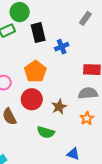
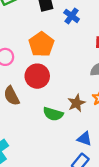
blue cross: (62, 47) -> (72, 16), turned -32
brown star: (59, 107) -> (76, 103), moved

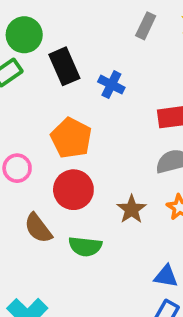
brown star: (76, 103) -> (132, 209), moved
green semicircle: (53, 114) -> (85, 246), moved

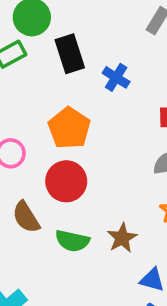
brown star: (132, 209) -> (122, 238), moved

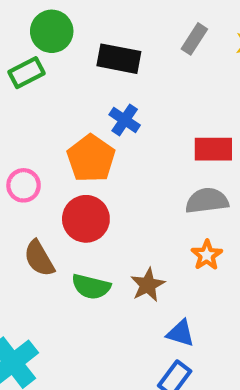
black rectangle: (70, 54) -> (119, 59), moved, turned -63
blue cross: (116, 77) -> (125, 120), moved

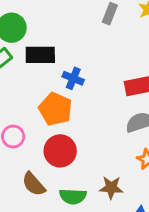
black rectangle: (119, 59) -> (40, 55), moved
brown star: (148, 285) -> (111, 188), turned -30

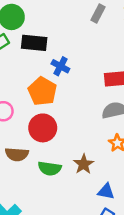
brown semicircle: (34, 184) -> (17, 154), turned -50
brown star: (111, 188) -> (84, 164), turned 30

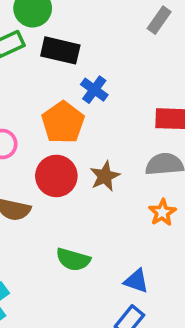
brown star: (84, 164) -> (105, 176), moved
green semicircle: (50, 168) -> (73, 260), moved

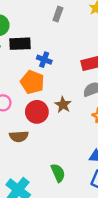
gray rectangle: (159, 20) -> (58, 14), moved
green semicircle: (73, 260) -> (58, 173), moved, turned -114

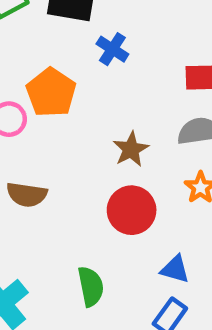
orange pentagon: (32, 82) -> (51, 93), moved
red circle: (37, 112) -> (132, 210), moved

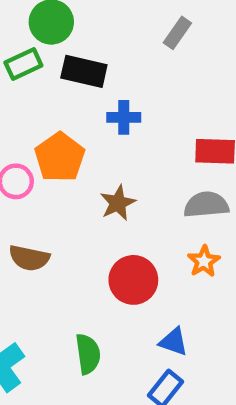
blue cross: (112, 49) -> (124, 117), turned -36
brown star: (131, 149) -> (118, 203), moved

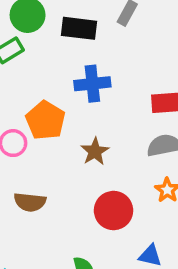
black rectangle: (84, 71) -> (79, 28), moved
blue cross: (124, 117) -> (92, 84), size x1.4

